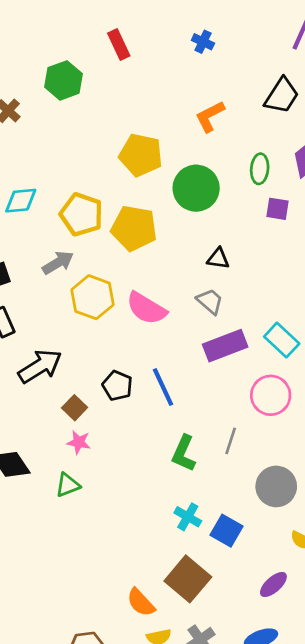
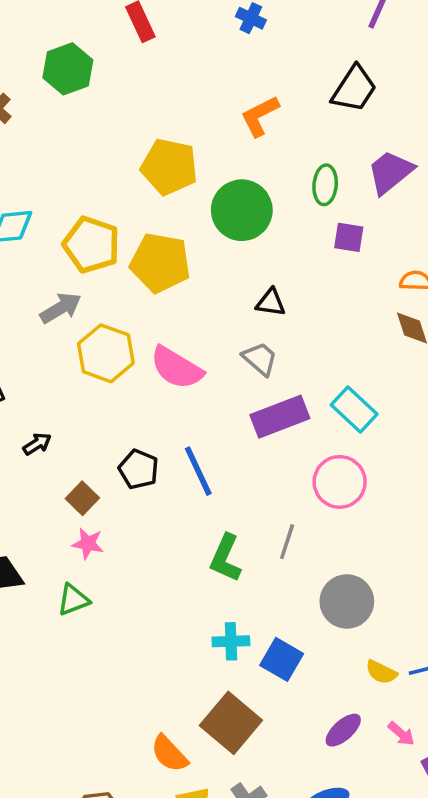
black arrow: (40, 366) -> (37, 444), size x0.5
cyan cross: (188, 517) -> (231, 641), turned -32

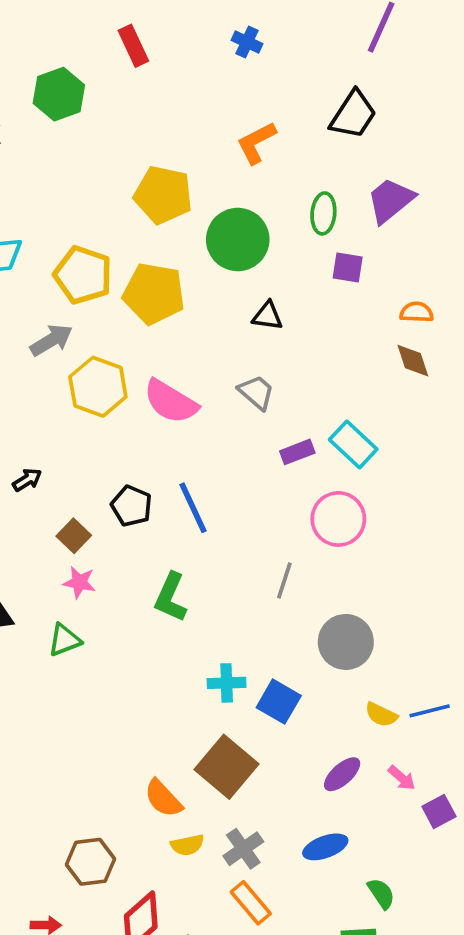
black triangle: (271, 303) -> (268, 316), moved
purple rectangle: (280, 417) -> (297, 452), moved, size x0.6
green L-shape: (225, 558) -> (171, 597), moved

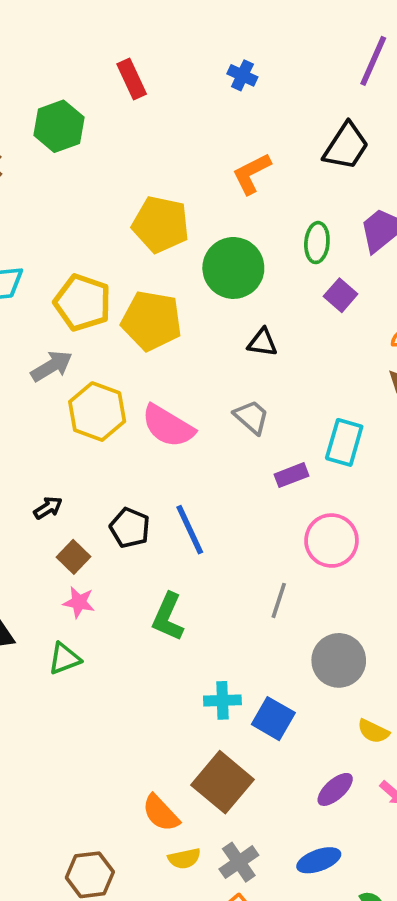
purple square: (348, 267) -> (341, 295), turned 32
cyan rectangle: (353, 444) -> (344, 442), moved, turned 63
black arrow: (27, 480) -> (48, 508), moved

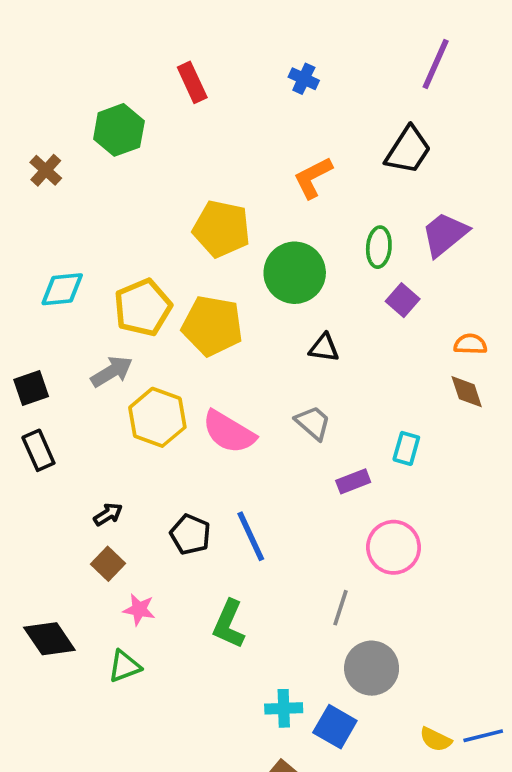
yellow pentagon: (83, 302) -> (143, 307), turned 30
cyan rectangle: (344, 442) -> (406, 448), size x0.7
brown square: (73, 557) -> (108, 564), moved
gray circle: (339, 660) -> (372, 668), moved

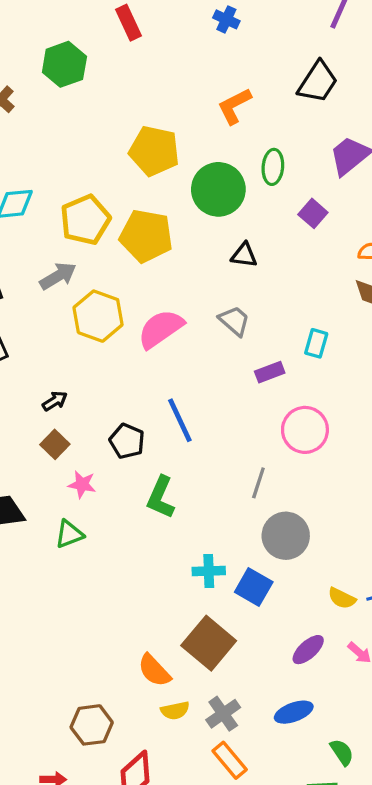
green ellipse: (379, 247) -> (273, 167), moved
pink semicircle: (229, 432) -> (161, 329), turned 114
black pentagon: (190, 534) -> (127, 441), moved

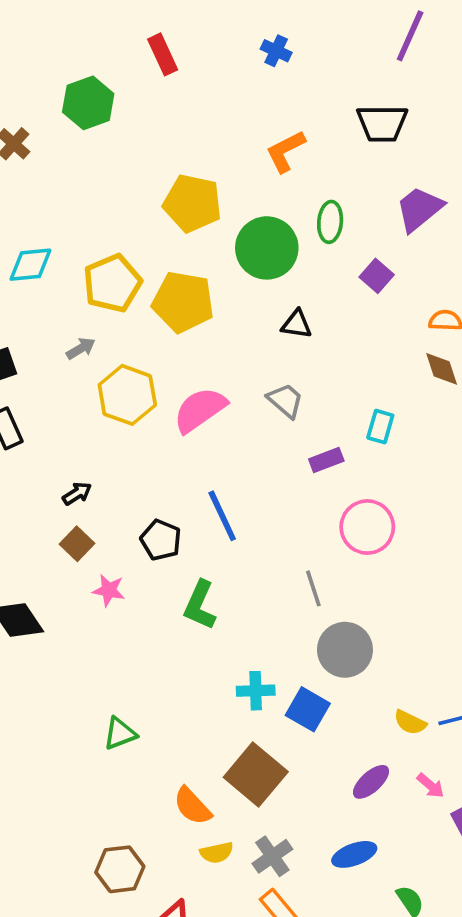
black trapezoid: (318, 82) -> (382, 123), turned 57
gray arrow: (58, 276) -> (81, 348), size x0.7
gray line: (258, 483) -> (313, 588), turned -36
green triangle: (69, 534) -> (120, 734), moved

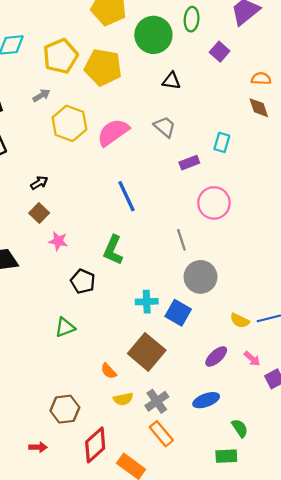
black pentagon: (161, 540) -> (83, 281), moved
orange semicircle: (192, 806) -> (109, 371), size x0.7

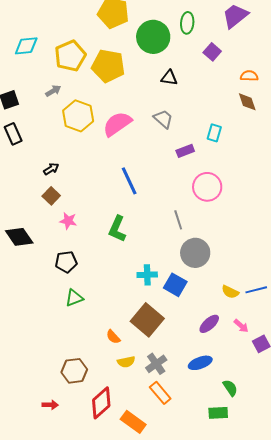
black pentagon: (83, 281) -> (66, 262), moved, turned -30

